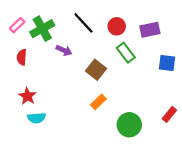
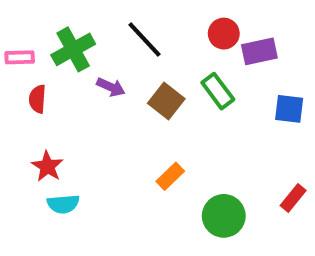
pink rectangle: (17, 25) -> (20, 57), moved, turned 42
red circle: (117, 26) -> (224, 34), moved
brown square: (96, 70) -> (166, 101), moved

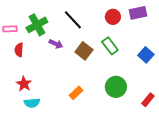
purple rectangle: (259, 51) -> (138, 13), moved
blue square: (289, 109) -> (146, 55), turned 35
orange rectangle: (170, 176) -> (76, 93), moved
green circle: (224, 216) -> (116, 87), moved

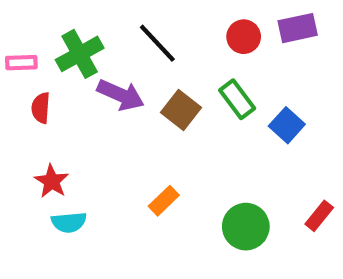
purple arrow: (56, 44) -> (121, 95), size x1.5
blue square: (146, 55) -> (287, 125), moved
green circle: (116, 87) -> (246, 227), moved

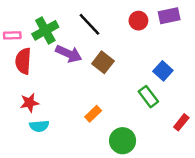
green rectangle: (237, 99) -> (148, 97), moved
red semicircle: (41, 108) -> (23, 61), size x1.5
red star: (52, 181) -> (29, 103), turned 30
green circle: (246, 227) -> (123, 141), moved

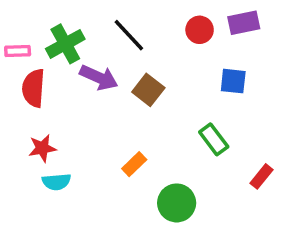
blue square: (163, 71) -> (233, 81), moved, turned -36

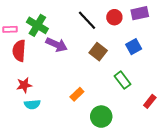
black line: (129, 35) -> (87, 20), moved
green cross: (65, 44) -> (37, 25), turned -30
blue square: (233, 81) -> (134, 47), turned -35
brown square: (148, 90) -> (98, 52), moved

